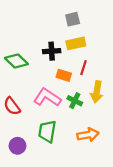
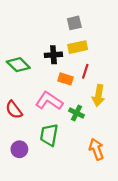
green cross: (75, 101) -> (77, 113), moved
orange arrow: (88, 135) -> (96, 149), moved, turned -100

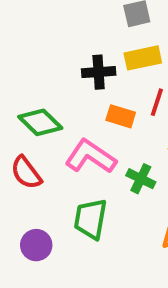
green diamond: (18, 65) -> (40, 122), moved

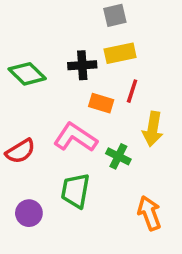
green diamond: (40, 122) -> (27, 74), moved
red semicircle: (26, 173) -> (20, 151), turned -84

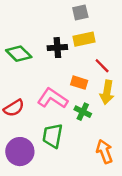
red line: (132, 91) -> (102, 66), moved, turned -63
orange rectangle: (101, 103) -> (79, 83), moved
purple circle: (29, 213) -> (20, 152), size x1.5

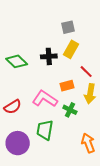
yellow rectangle: (84, 39) -> (71, 49), turned -48
orange rectangle: (79, 83) -> (67, 86), turned -32

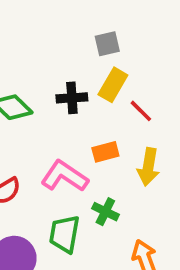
red line: (86, 72) -> (141, 111), moved
green cross: (70, 110) -> (105, 212), moved

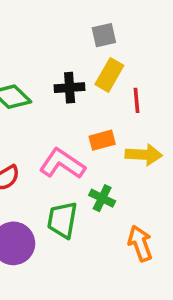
red line: (141, 111) -> (137, 100), turned 40
yellow arrow: (148, 167) -> (144, 155), turned -96

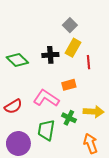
gray square: (104, 35) -> (70, 25), turned -32
yellow arrow: (144, 155) -> (94, 112), moved

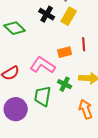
black cross: (50, 55) -> (47, 14), moved, turned 35
red line: (88, 62) -> (84, 44), moved

